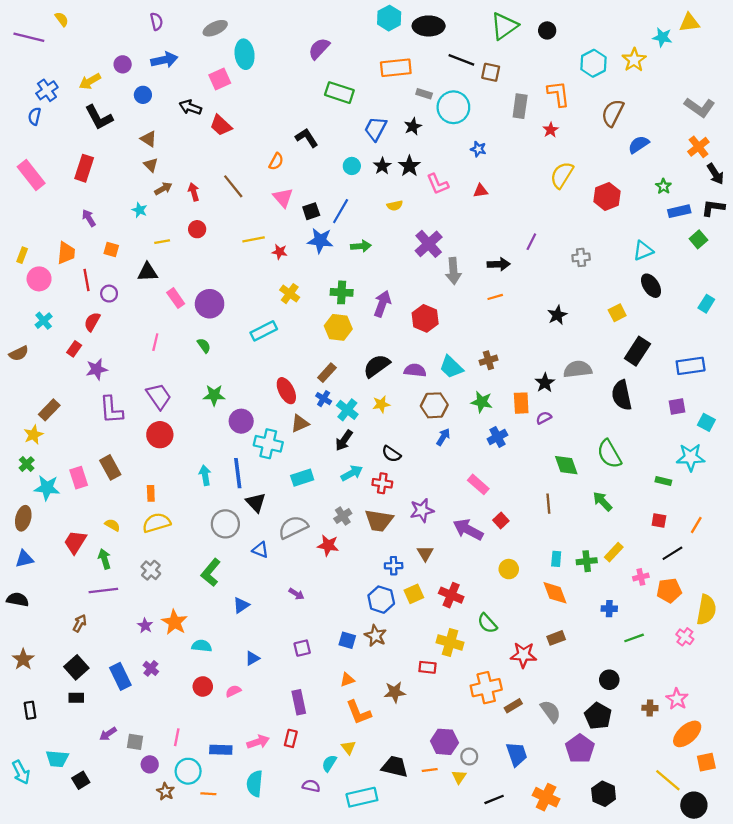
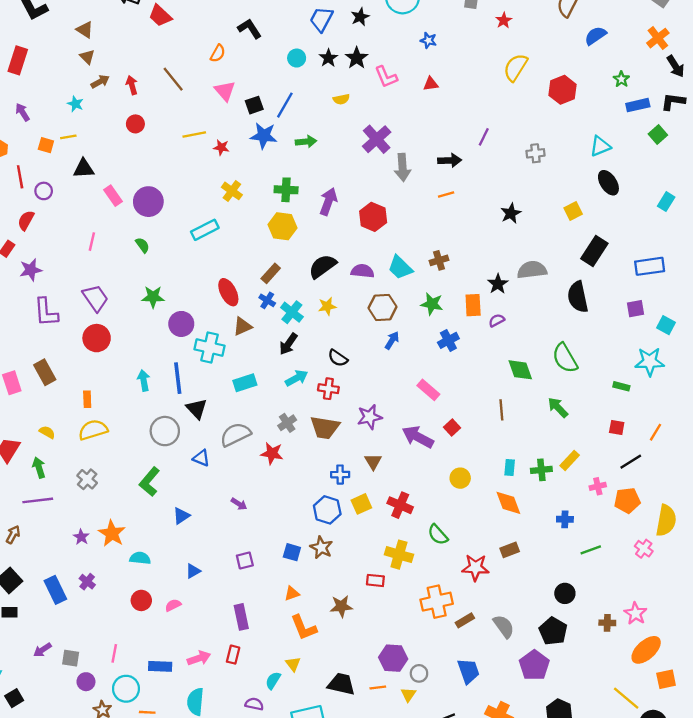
yellow line: (162, 242) -> (68, 137), moved

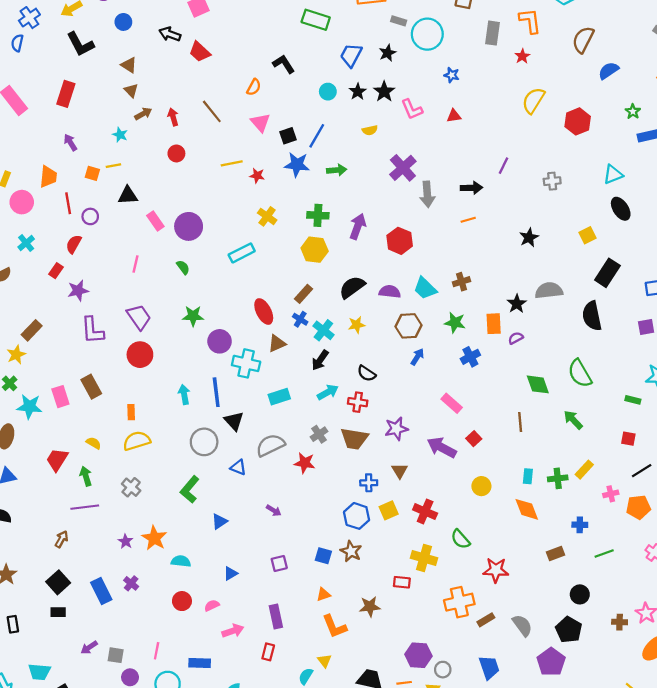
brown rectangle: (510, 550) -> (555, 554), moved
pink arrow: (199, 658) -> (233, 631), moved

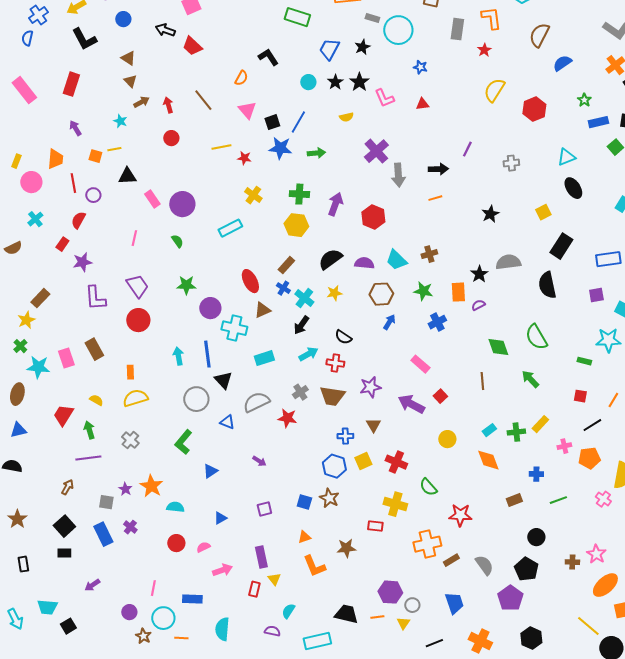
cyan rectangle: (528, 476) -> (489, 430), turned 48
gray square: (116, 655) -> (106, 502), moved
yellow triangle: (325, 661) -> (274, 579), moved

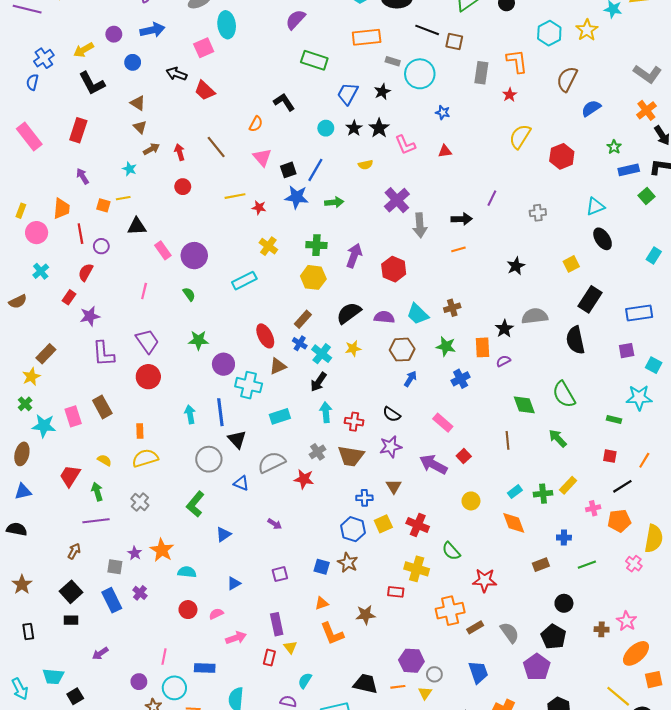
black semicircle: (343, 337) -> (392, 414), moved
cyan arrow: (308, 354) -> (326, 412), turned -66

